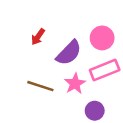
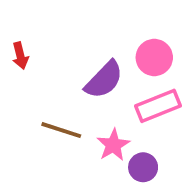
red arrow: (38, 37) -> (20, 56), moved, turned -49
pink star: (75, 84) -> (113, 145), moved

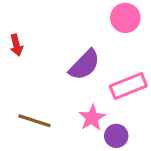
pink circle: (154, 57) -> (125, 18), moved
brown line: (61, 130) -> (35, 121), moved

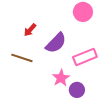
red arrow: (16, 45) -> (30, 30), moved, turned 56
brown line: (35, 121) -> (22, 58), moved

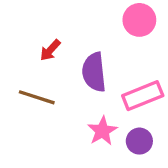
purple semicircle: (56, 43) -> (94, 72), turned 130
purple circle: (77, 90) -> (139, 141), moved

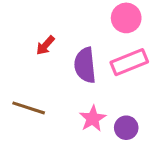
pink rectangle: (143, 96) -> (129, 62), moved
brown line: (37, 97) -> (29, 108), moved

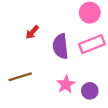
brown line: (29, 108) -> (20, 77), turned -35

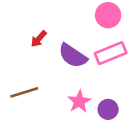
purple semicircle: (60, 46) -> (73, 56), turned -50

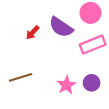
purple semicircle: (73, 56) -> (61, 27), moved
purple circle: (108, 109) -> (92, 83), moved

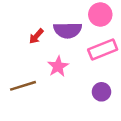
purple semicircle: (61, 27) -> (68, 30), turned -35
pink star: (66, 85) -> (58, 66), moved

